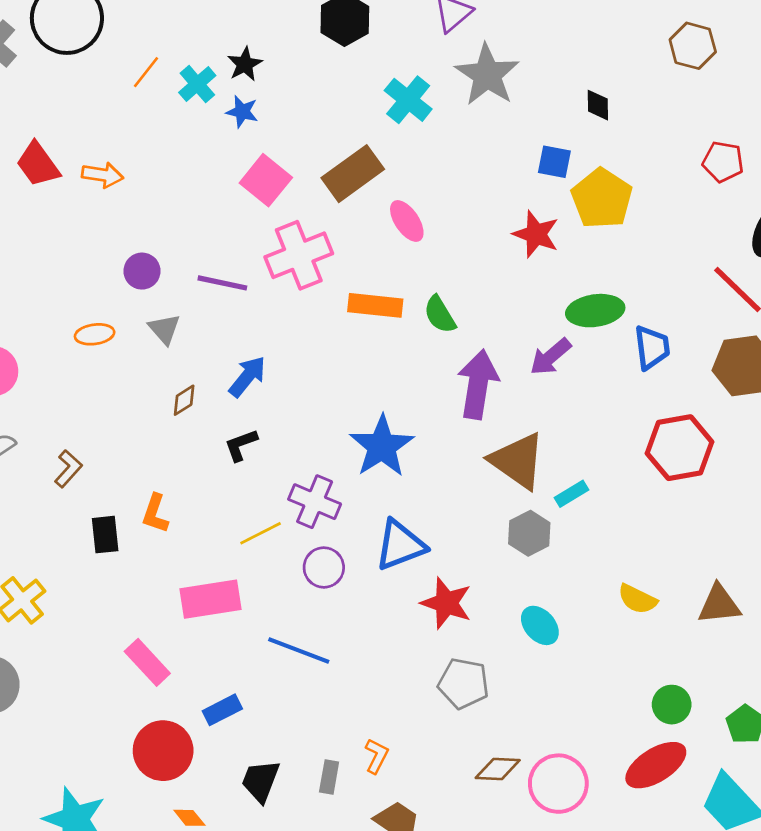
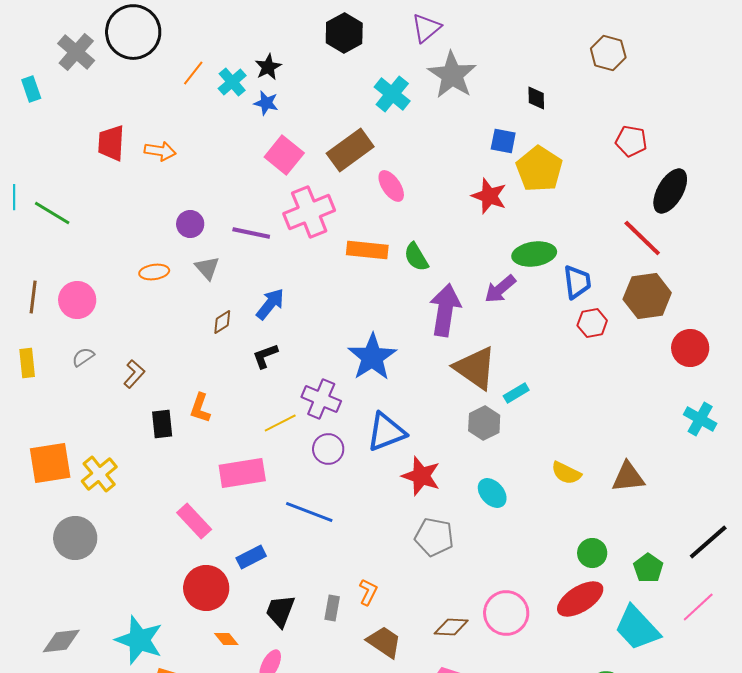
red trapezoid: (38, 164) -> (111, 143), turned 39
red hexagon: (680, 448) -> (592, 323), moved, size x0.6
brown diamond: (498, 769) -> (451, 627), moved

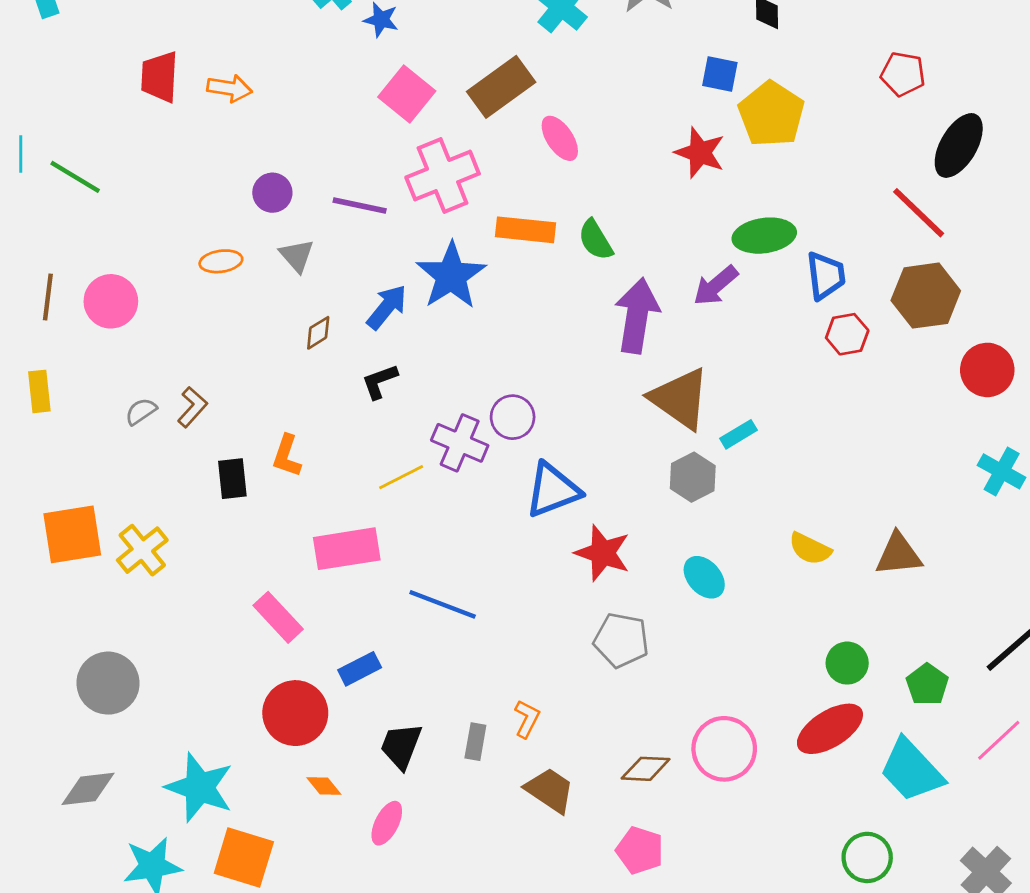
gray semicircle: (83, 357) -> (141, 411), moved
blue star: (372, 357) -> (451, 276), moved
purple circle: (328, 449) -> (513, 417), moved
gray circle: (75, 538) -> (108, 683), moved

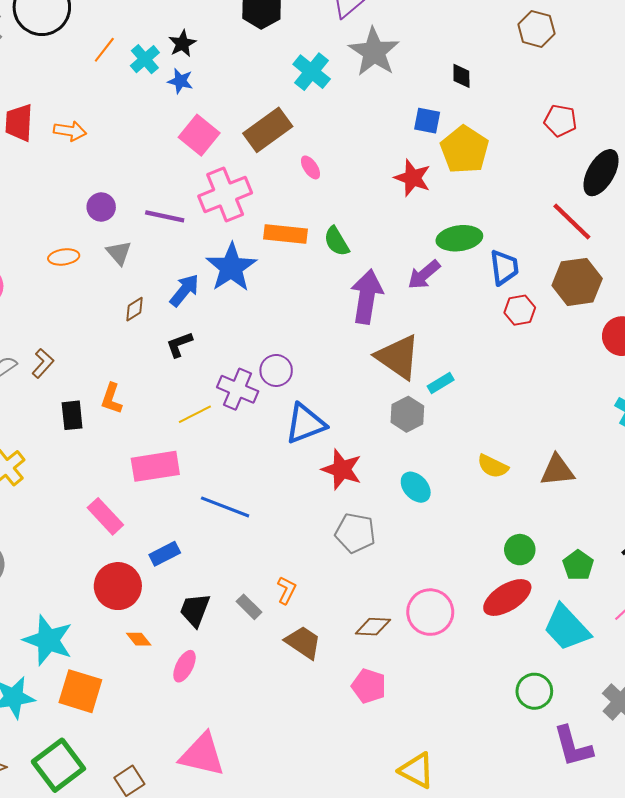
pink ellipse: (560, 138) -> (310, 167), size x0.7
gray rectangle: (475, 742) -> (249, 607), turned -55

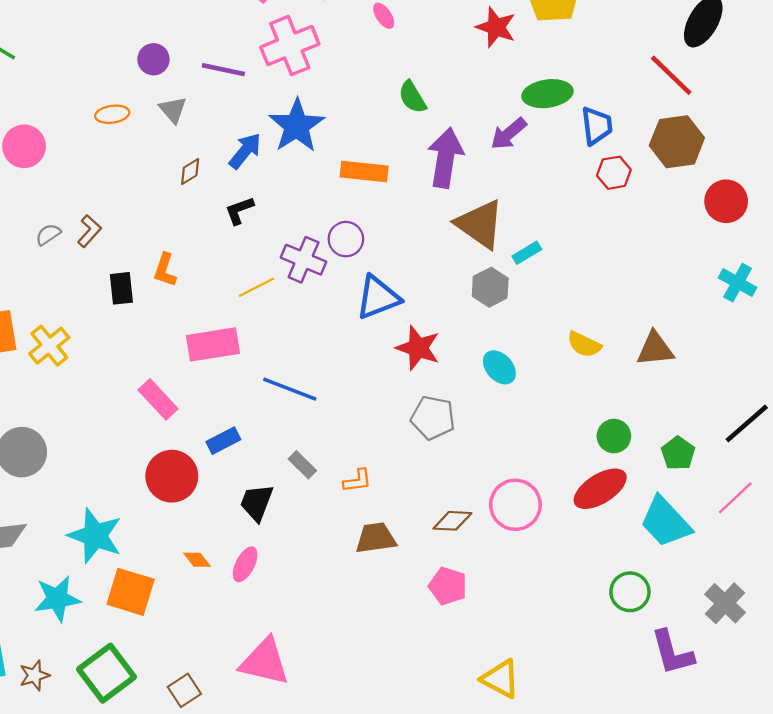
orange rectangle: (285, 234) -> (364, 172), moved
orange L-shape: (287, 590) -> (357, 481), turned 56
gray rectangle: (249, 607) -> (302, 465), moved
orange diamond: (139, 639) -> (197, 560), moved
brown trapezoid: (303, 642) -> (376, 538), turned -42

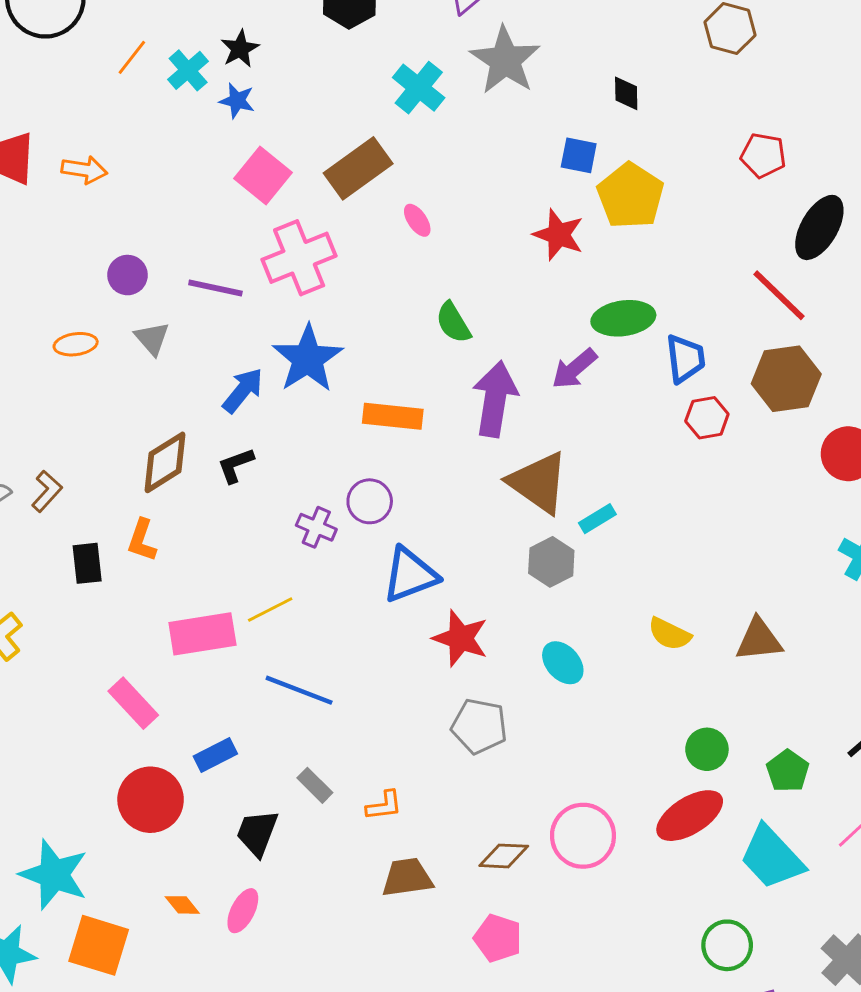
brown diamond: (190, 172) -> (165, 462), moved, size x1.8
purple cross: (304, 260) -> (316, 527), size x0.7
yellow line: (257, 287) -> (270, 609), moved

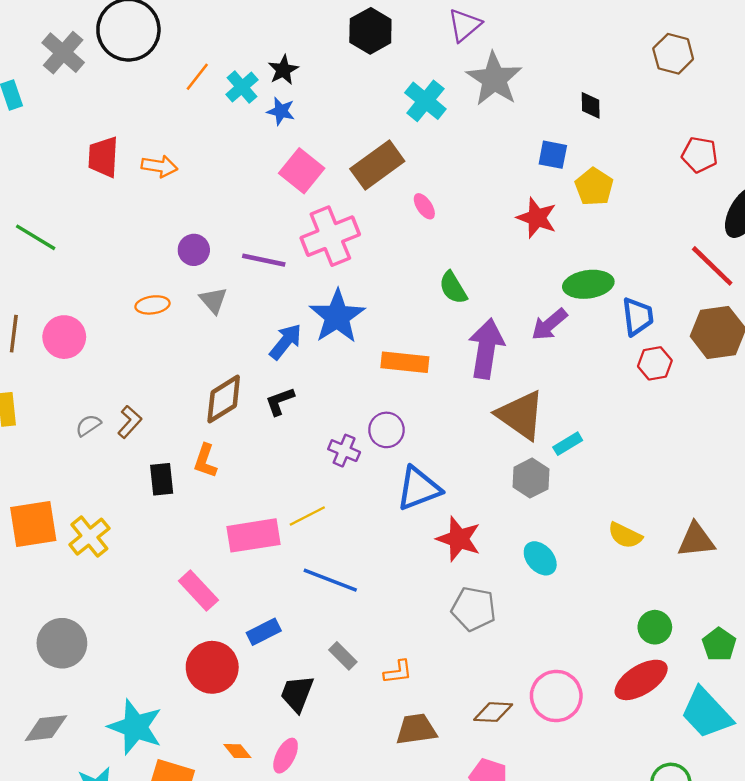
yellow pentagon: (631, 196) -> (594, 187), size x0.7

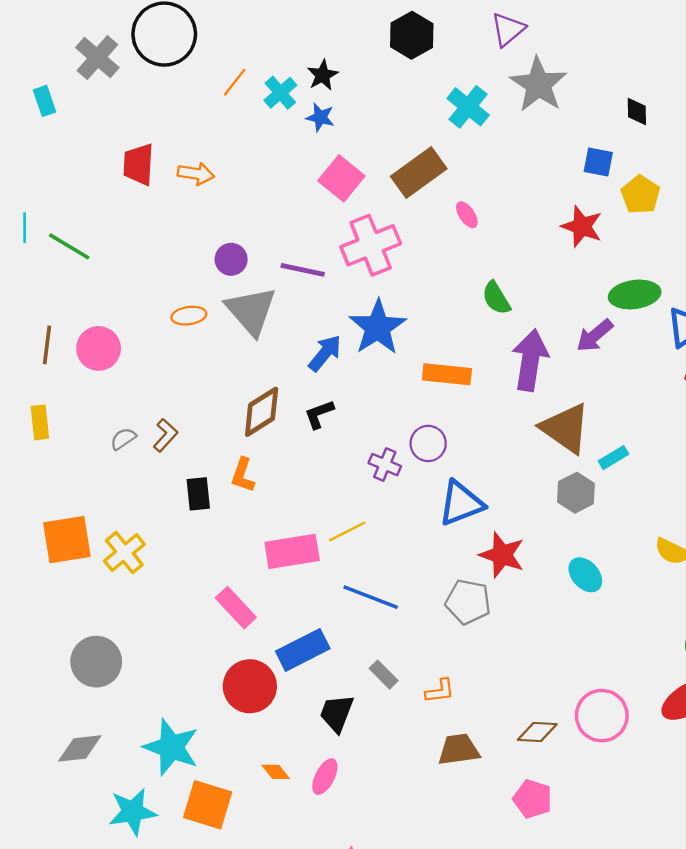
gray triangle: (213, 300) -> (251, 311), size x1.8
gray pentagon: (474, 609) -> (468, 602), moved
blue rectangle: (264, 632) -> (303, 650), size x1.5

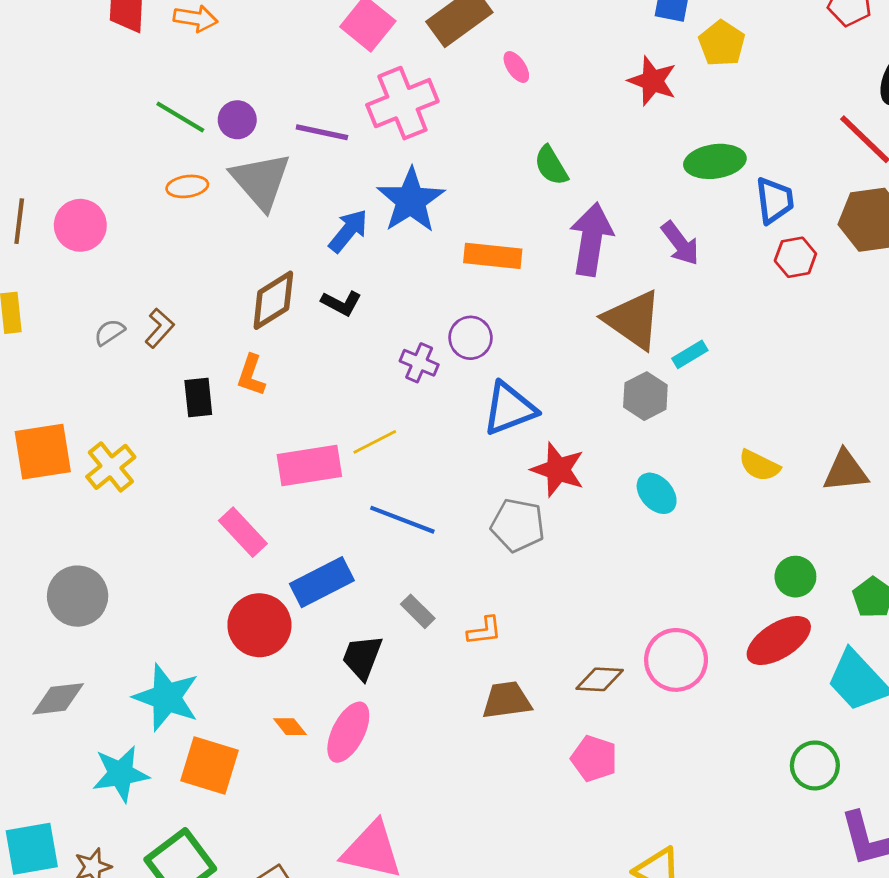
green line: (69, 246) -> (180, 117), moved
purple arrow: (595, 336) -> (680, 243), moved, turned -87
black L-shape: (319, 414) -> (341, 303), turned -132
pink ellipse: (325, 777) -> (348, 732), size x1.4

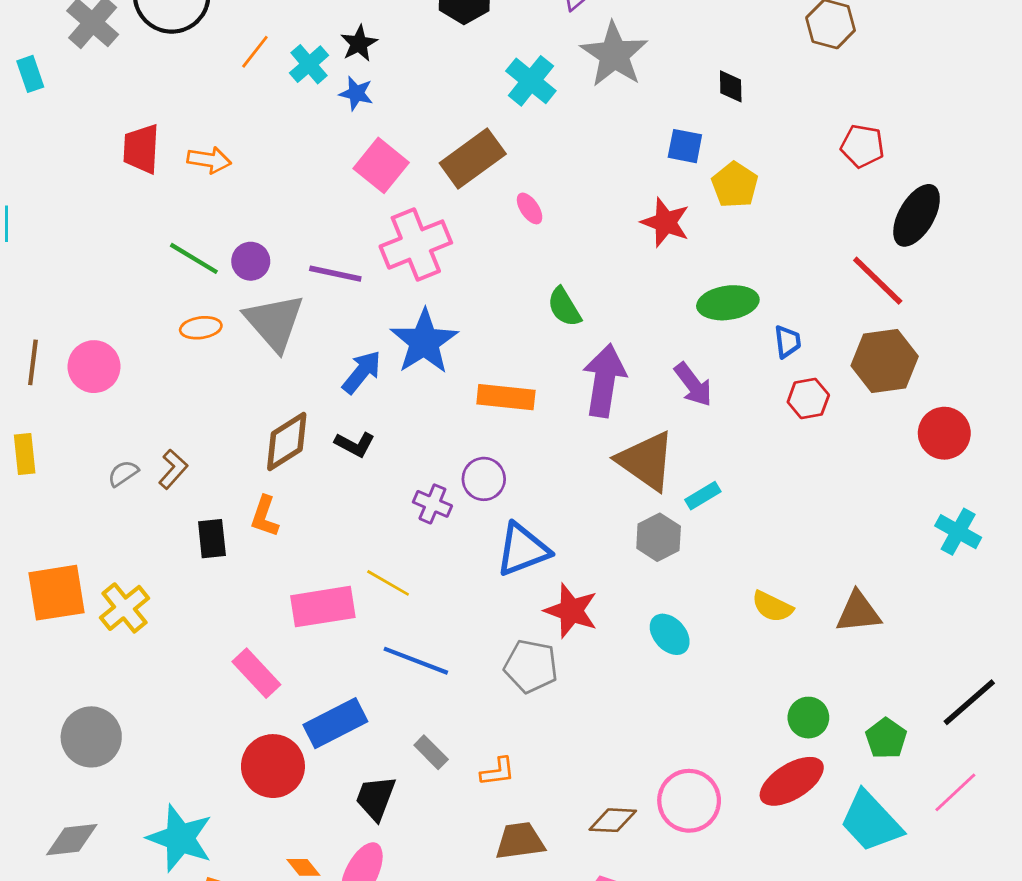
blue trapezoid: (775, 200) -> (788, 342), size x0.7
yellow line: (375, 442) -> (388, 583), turned 57

